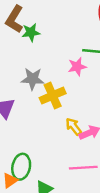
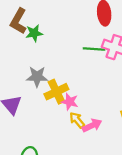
pink star: (77, 67) -> (70, 102), moved, turned 30

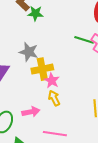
pink arrow: (92, 125) -> (31, 112), moved

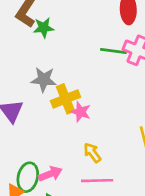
yellow arrow: (54, 98) -> (92, 153), moved
pink arrow: (31, 112) -> (50, 174), moved

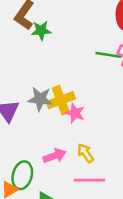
gray star: (44, 80) -> (40, 99), moved
pink arrow: (50, 174) -> (55, 156), moved

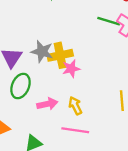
pink star: (75, 113) -> (71, 69), turned 30
green ellipse: (22, 175) -> (21, 86), moved

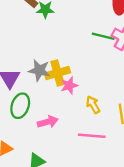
yellow arrow: (75, 106) -> (93, 105), moved
pink line: (75, 130) -> (92, 136), moved

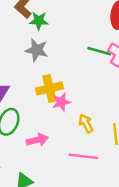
gray star: (39, 70) -> (37, 50), moved

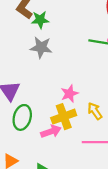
yellow cross: (49, 88) -> (64, 117), moved

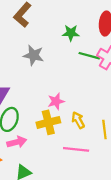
green star: (40, 20) -> (71, 33), moved
pink arrow: (51, 131) -> (17, 142), moved

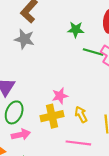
gray star: (34, 55) -> (24, 39), moved

